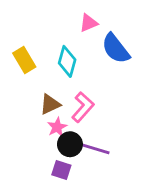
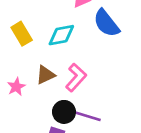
cyan diamond: (67, 61) -> (61, 35), turned 64
pink star: (57, 127) -> (16, 87), moved

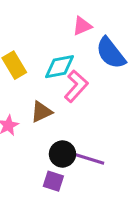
pink L-shape: (76, 77) -> (76, 86), moved

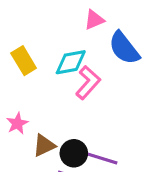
brown triangle: (41, 112) -> (44, 145), moved

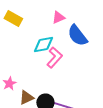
yellow rectangle: (24, 61) -> (13, 18), moved, turned -30

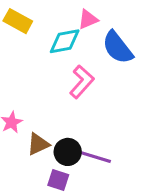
cyan diamond: (43, 44) -> (65, 41), moved

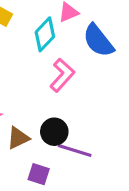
cyan diamond: (65, 41) -> (45, 34), turned -36
black circle: (68, 152) -> (54, 132), moved

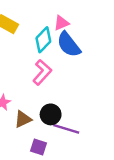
blue semicircle: (98, 41) -> (69, 45), moved
pink L-shape: (62, 75) -> (42, 72), moved

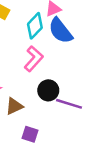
black circle: (51, 114) -> (48, 90), moved
purple line: (66, 129) -> (69, 104), moved

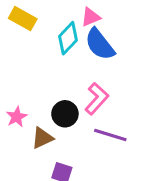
pink L-shape: (34, 59) -> (97, 99), moved
black circle: (48, 90) -> (65, 114), moved

